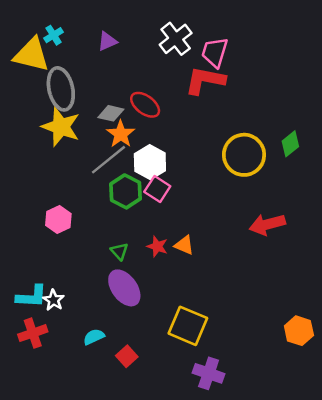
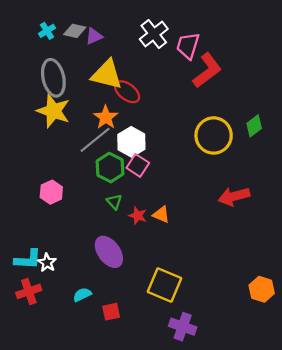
yellow triangle: (32, 55) -> (107, 75), moved
red L-shape: (205, 80) -> (207, 70), moved, turned 132
gray diamond: (111, 113) -> (75, 31), moved
green triangle: (119, 251) -> (114, 202), moved
red square: (127, 356) -> (111, 312), turned 30

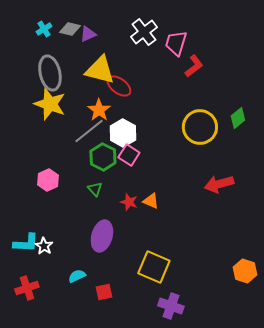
red L-shape: (207, 70) -> (194, 66), size x0.7
green triangle: (114, 202) -> (95, 189), moved
purple ellipse: (109, 252) -> (102, 236), turned 52
red cross: (29, 291) -> (27, 288), moved

